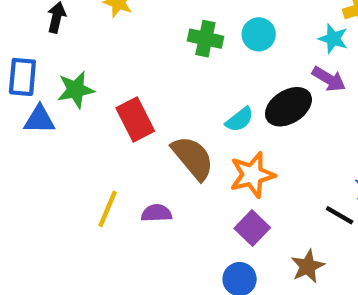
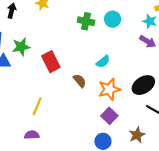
black ellipse: (288, 107) -> (143, 85), moved
brown semicircle: (193, 158) -> (80, 81), size x0.6
purple semicircle: (157, 213) -> (32, 135), moved

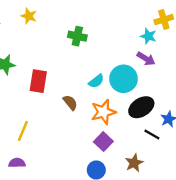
cyan circle: (113, 19) -> (124, 79), moved, size x1.5
red rectangle: (51, 62) -> (38, 81), turned 36

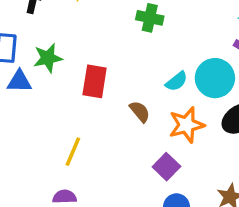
purple square: (103, 142) -> (166, 167), moved

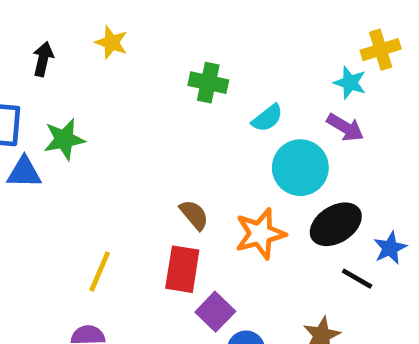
red rectangle: (95, 81) -> (182, 269), moved
cyan semicircle: (177, 81) -> (267, 118), moved
purple square: (166, 167) -> (215, 312), moved

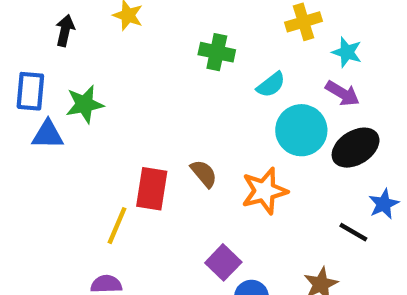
yellow cross: (381, 50) -> (304, 22), moved
black ellipse: (336, 224) -> (356, 148), moved
red rectangle: (182, 269) -> (152, 189), moved

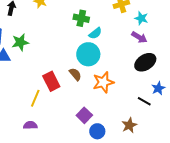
cyan semicircle: (271, 85) -> (95, 33), moved
cyan circle: (301, 130) -> (88, 54), moved
red rectangle: (152, 189) -> (51, 81), turned -36

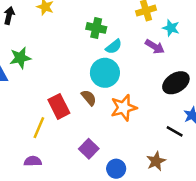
purple arrow: (139, 37) -> (155, 47), moved
purple square: (84, 115) -> (89, 149), moved

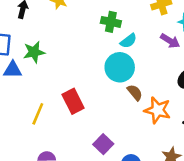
brown semicircle: (89, 98) -> (135, 92), moved
orange star: (124, 108) -> (157, 110), moved, turned 30
yellow line: (39, 128) -> (38, 114), moved

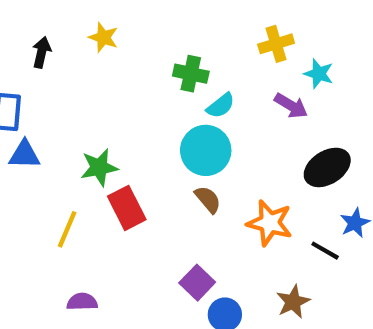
green star: (34, 52) -> (99, 167), moved
brown semicircle: (135, 92) -> (208, 199), moved
purple square: (103, 144) -> (197, 283), moved

